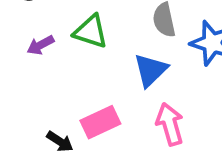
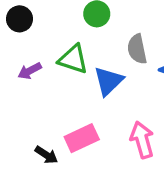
blue triangle: (151, 70) -> (109, 81), moved

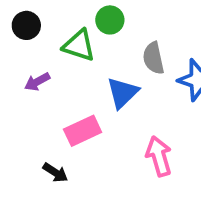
green triangle: (73, 59) -> (79, 45), moved
pink rectangle: (82, 138) -> (83, 131), moved

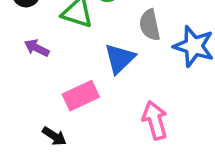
purple arrow: (37, 82) -> (37, 48), turned 55

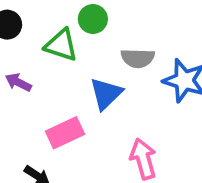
gray semicircle: (150, 25) -> (138, 58), turned -76

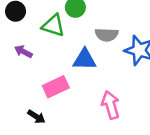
blue triangle: (106, 94) -> (85, 59), turned 45

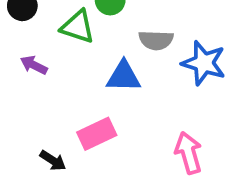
pink rectangle: (56, 87) -> (97, 134), moved
pink arrow: (111, 105) -> (188, 153), moved

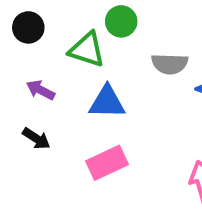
blue triangle: (124, 76) -> (107, 102), moved
black arrow: (53, 160) -> (36, 139), moved

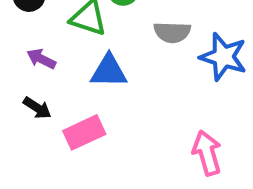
pink rectangle: (107, 163) -> (84, 132), moved

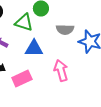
pink arrow: (207, 153) -> (61, 70), moved

